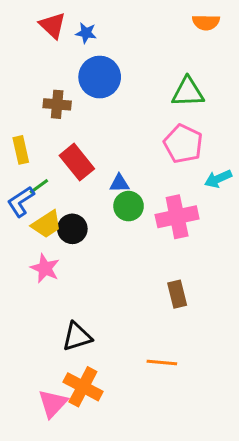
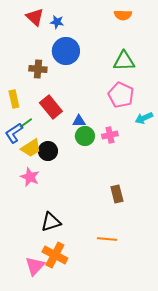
orange semicircle: (206, 22) -> (123, 15), moved
pink cross: (177, 217) -> (110, 135), moved, size x0.6

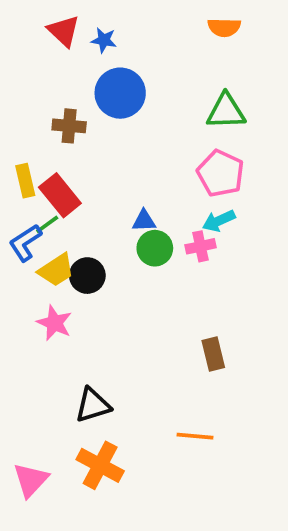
red rectangle: (51, 107) -> (60, 195), moved
cyan arrow: (144, 118) -> (219, 221), moved
pink triangle: (35, 266) -> (31, 480), moved

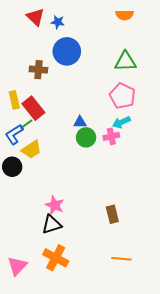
black circle: (87, 276) -> (12, 167), moved
pink star: (54, 323) -> (55, 205), moved
brown rectangle: (213, 354) -> (112, 214), moved
orange line: (195, 436) -> (121, 259), moved

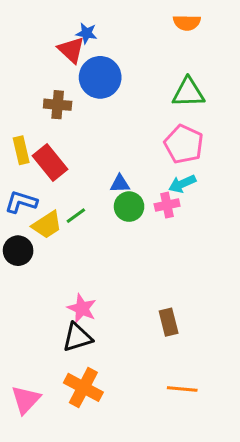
red triangle: (35, 17) -> (71, 50), moved
green line: (26, 124) -> (76, 216), moved
blue L-shape: (14, 134) -> (21, 202), turned 50

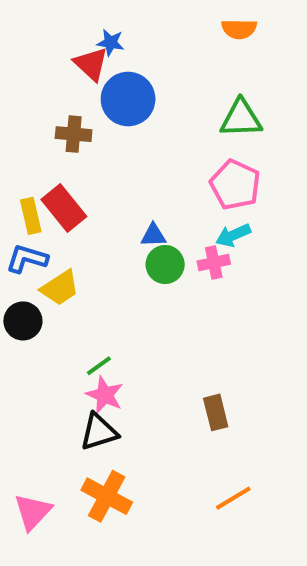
yellow rectangle: (21, 150) -> (31, 216), moved
green line: (76, 216) -> (99, 366), moved
orange line: (182, 389) -> (233, 498), turned -36

